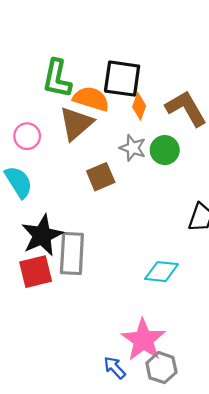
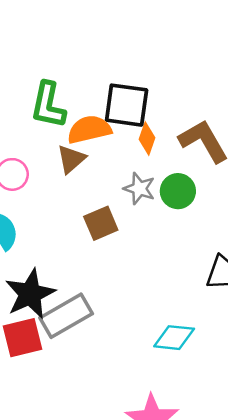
orange semicircle: (91, 99) -> (89, 129), turned -30
brown triangle: (76, 123) -> (71, 159), size x0.7
gray rectangle: (72, 253) -> (66, 316), turned 57

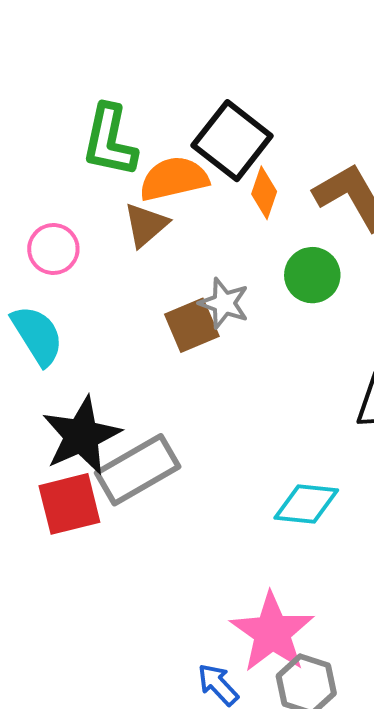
black square: (127, 105) -> (232, 141), turned 30
gray star: (139, 189) -> (224, 303), moved

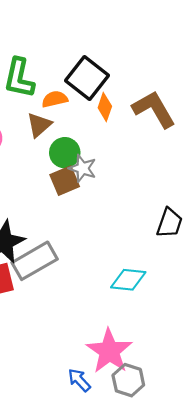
orange semicircle: (174, 179) -> (55, 99), size x0.7
green circle: (312, 275) -> (65, 153), moved

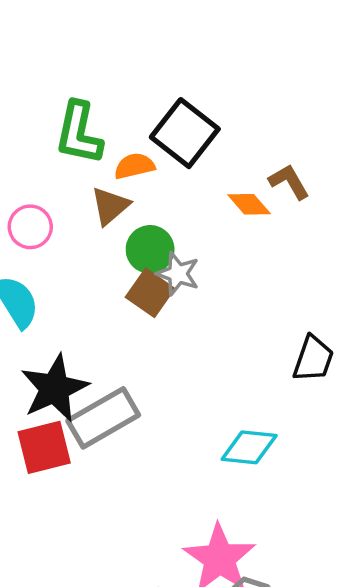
orange diamond: (105, 107) -> (249, 204), moved, turned -60
brown L-shape: (154, 109) -> (289, 182), size x0.6
brown square: (65, 181) -> (150, 293), turned -32

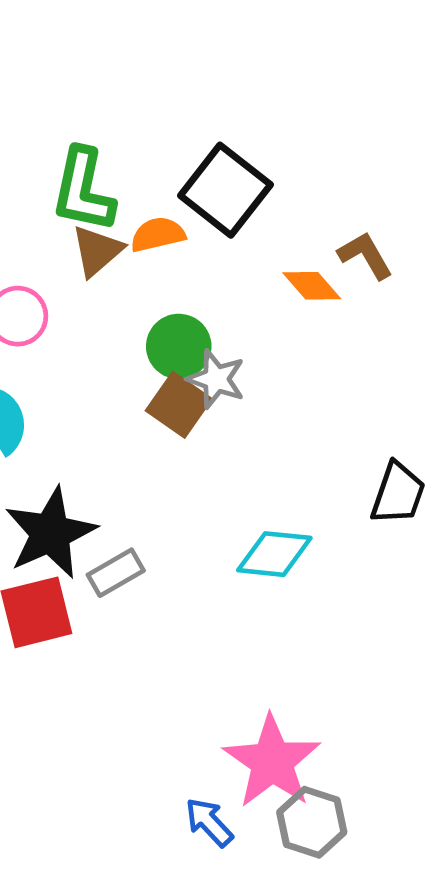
brown triangle: (110, 206) -> (97, 251), moved
gray rectangle: (103, 418) -> (116, 573), size x0.6
cyan diamond: (249, 447) -> (274, 554), moved

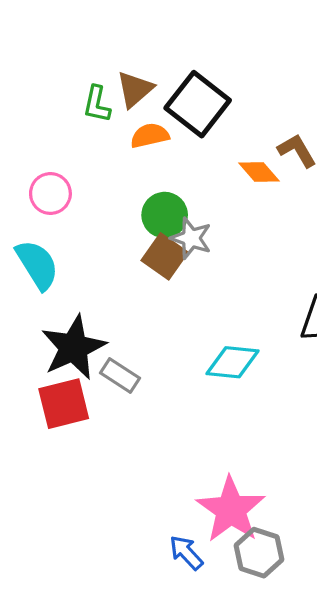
green L-shape: (83, 190) -> (97, 104), size x0.6
brown triangle: (97, 251) -> (135, 89), moved
gray rectangle: (116, 573) -> (120, 376), turned 63

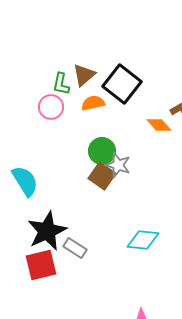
pink circle: (50, 194) -> (51, 107), moved

